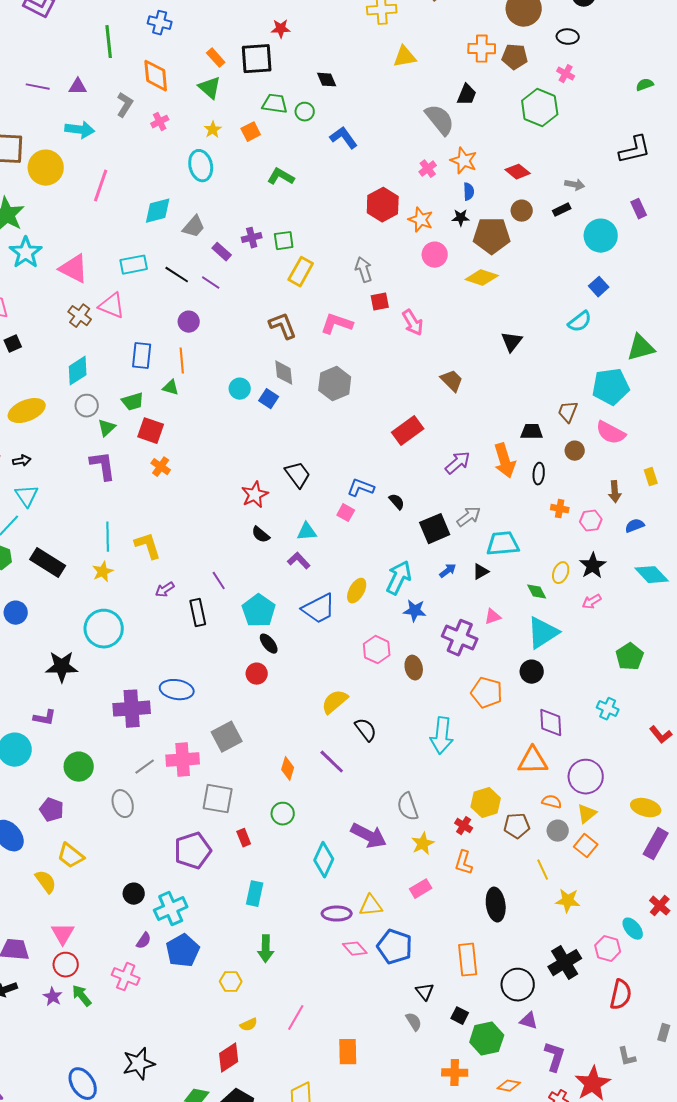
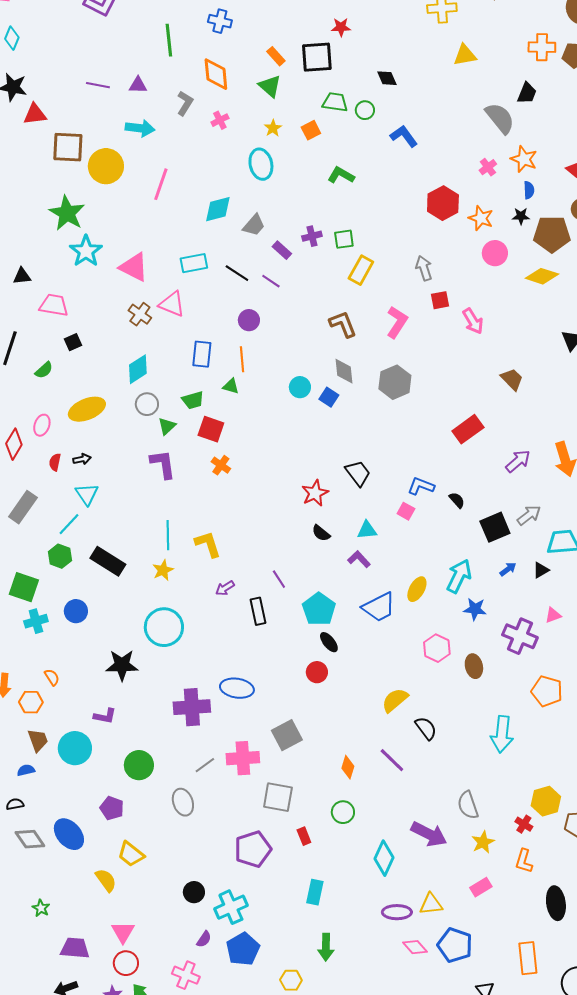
pink L-shape: (337, 324) -> (397, 322), turned 104

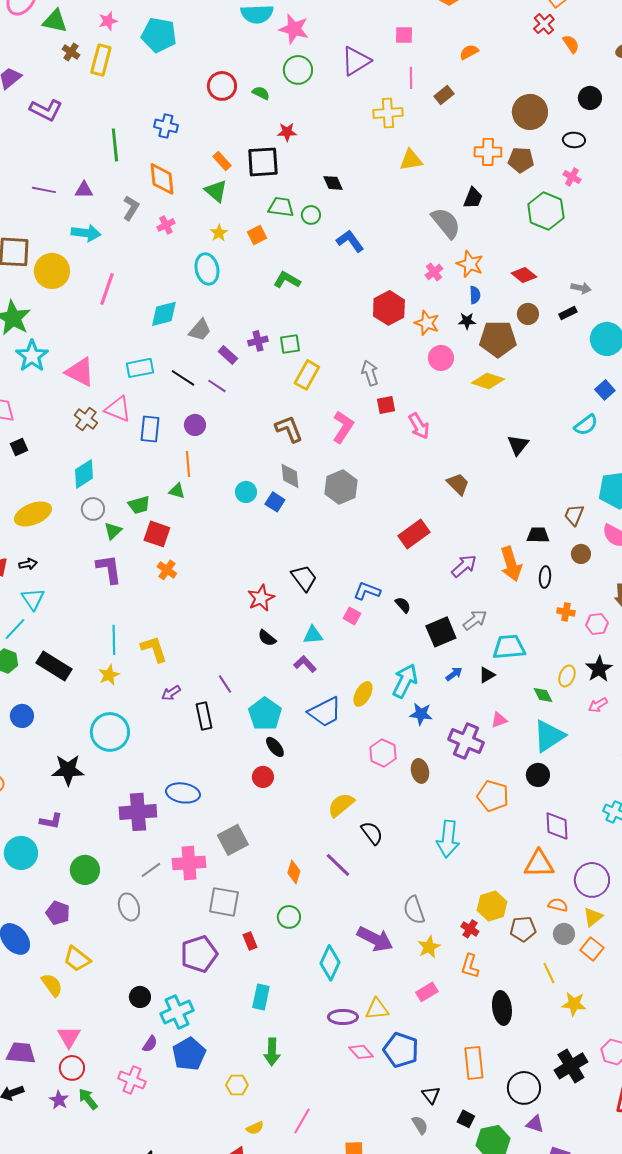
blue rectangle: (202, 354) -> (150, 429), moved

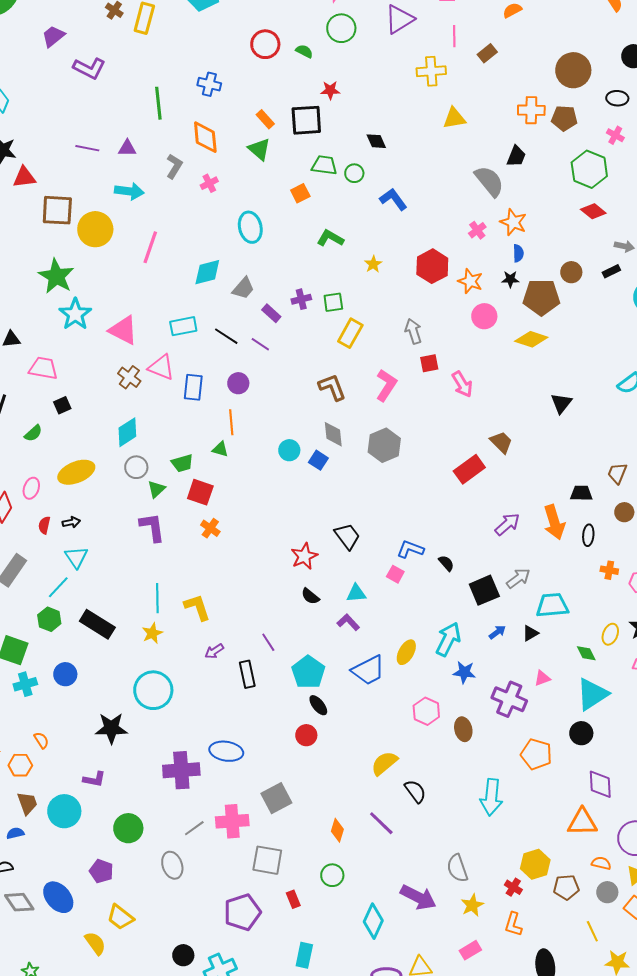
yellow star: (219, 233) -> (373, 264), moved
red diamond: (524, 275) -> (593, 211), moved
red rectangle: (414, 534) -> (469, 469), moved

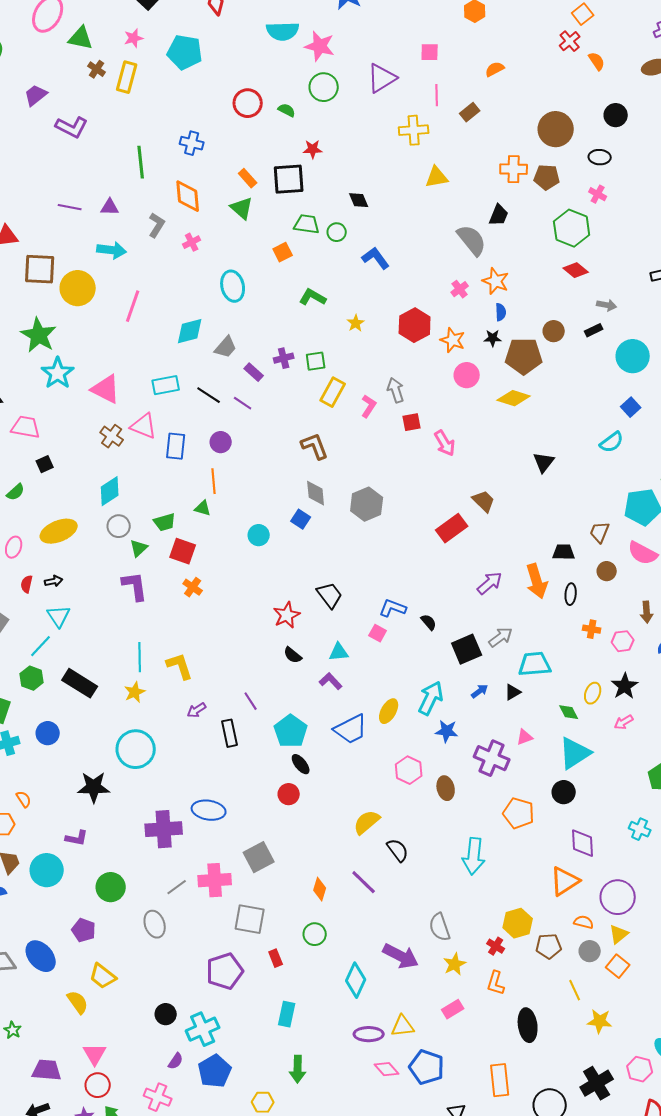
pink L-shape: (386, 385) -> (369, 406), moved, size x0.7
cyan circle: (289, 450) -> (259, 535), moved
orange triangle: (582, 822) -> (565, 881), turned -32

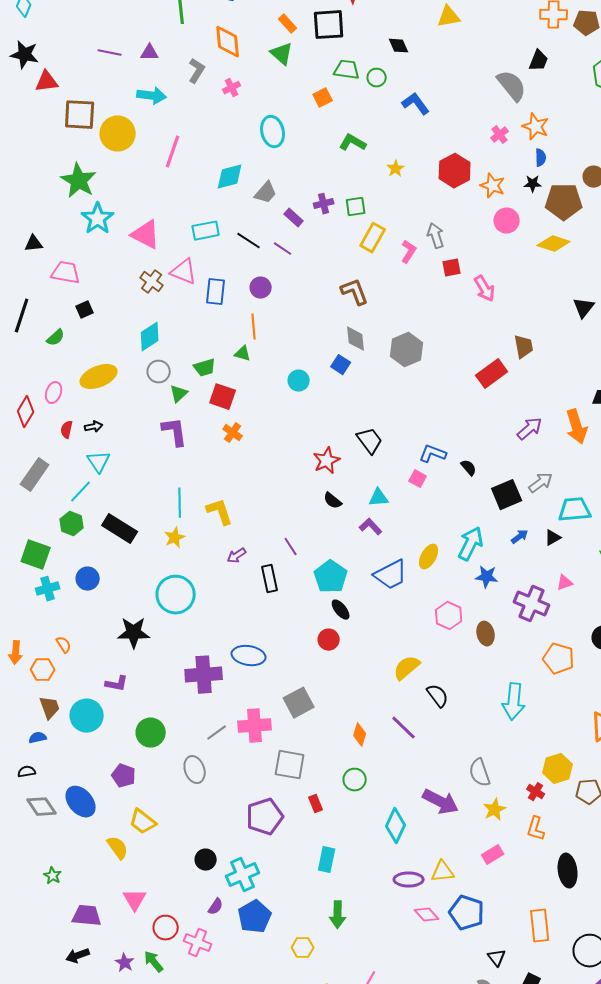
yellow triangle: (437, 177) -> (449, 17), moved
brown trapezoid: (484, 501) -> (524, 347), turned 35
red circle: (98, 1085) -> (166, 928), moved

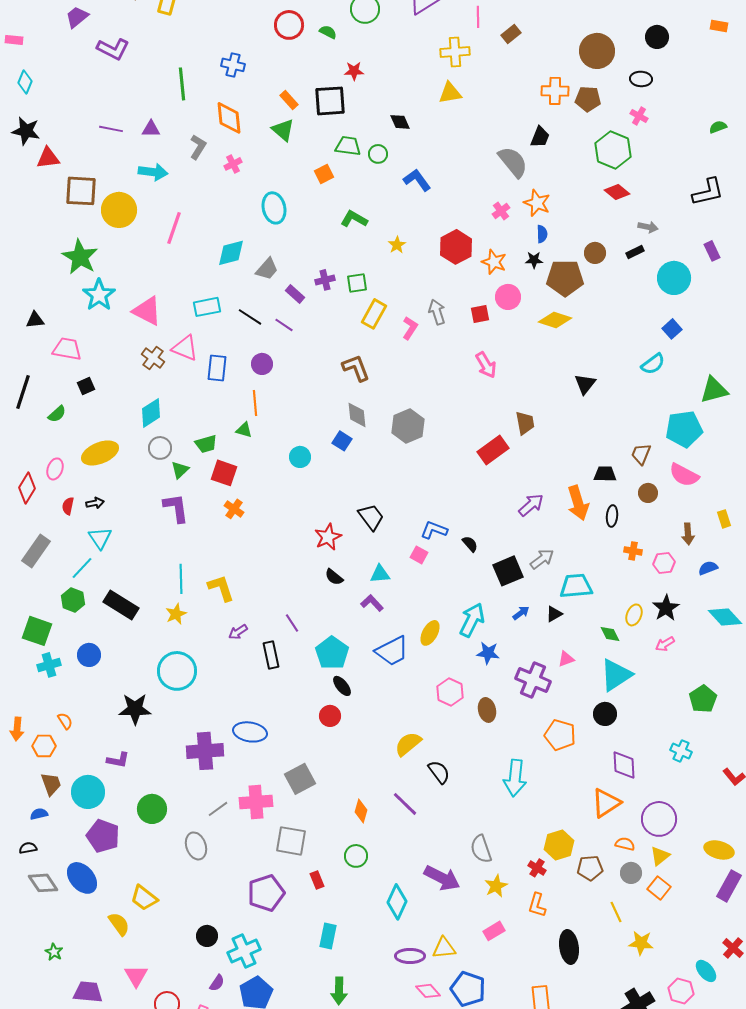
red square: (452, 268) -> (480, 314), moved
purple pentagon: (124, 776) -> (103, 836), moved, size x1.4

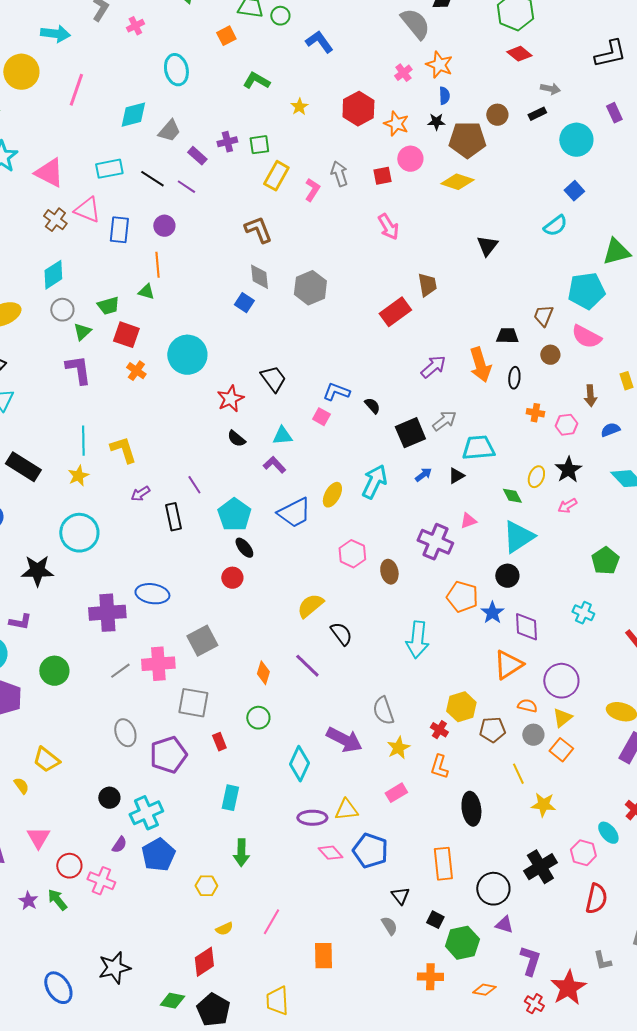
cyan circle: (300, 457) -> (187, 355), moved, size x1.8
blue star: (488, 653) -> (492, 613), moved, turned 30
gray ellipse: (196, 846) -> (125, 733), moved
yellow semicircle: (119, 924) -> (21, 786), size x0.7

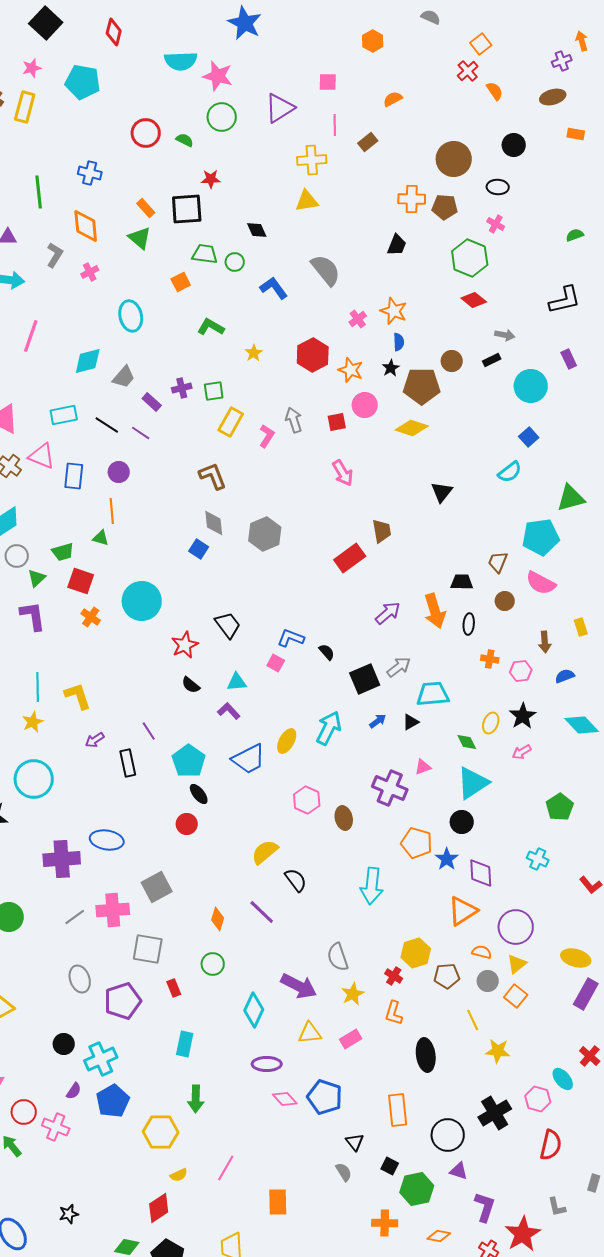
gray semicircle: (415, 24) -> (326, 270), moved
black star: (436, 122) -> (391, 368), turned -30
yellow triangle: (346, 810) -> (310, 1033), moved
yellow hexagon: (206, 886) -> (161, 1132), size x1.6
black star: (114, 968) -> (69, 1214), size x0.6

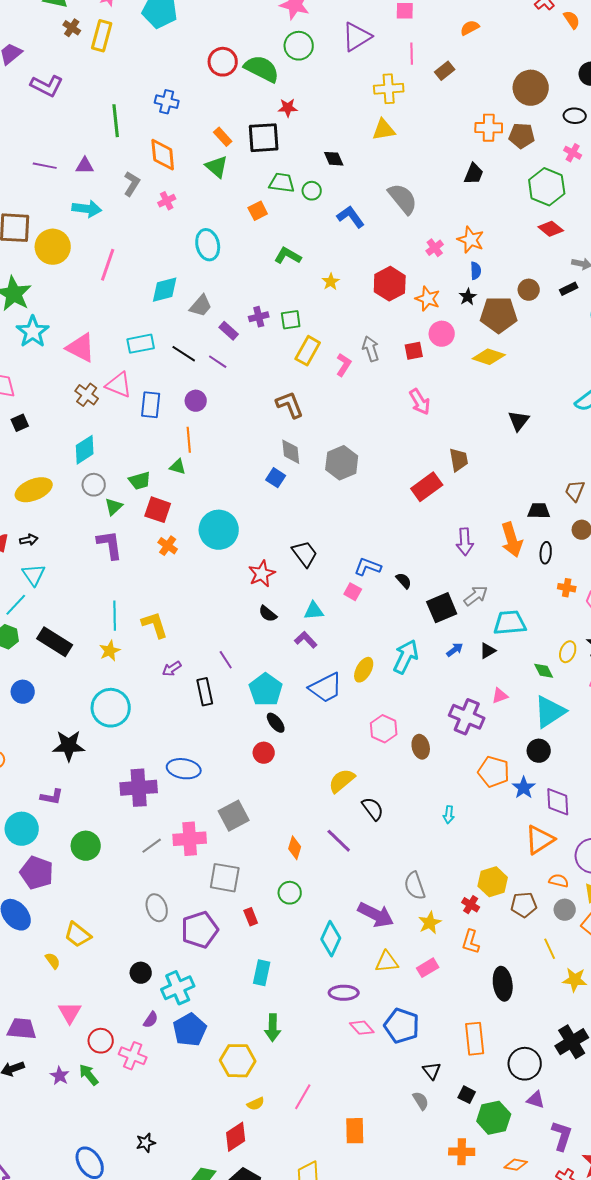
green semicircle: (185, 140) -> (262, 69), size x2.0
purple arrow: (388, 613) -> (465, 542), turned 128
cyan arrow: (372, 886) -> (449, 815), size x0.5

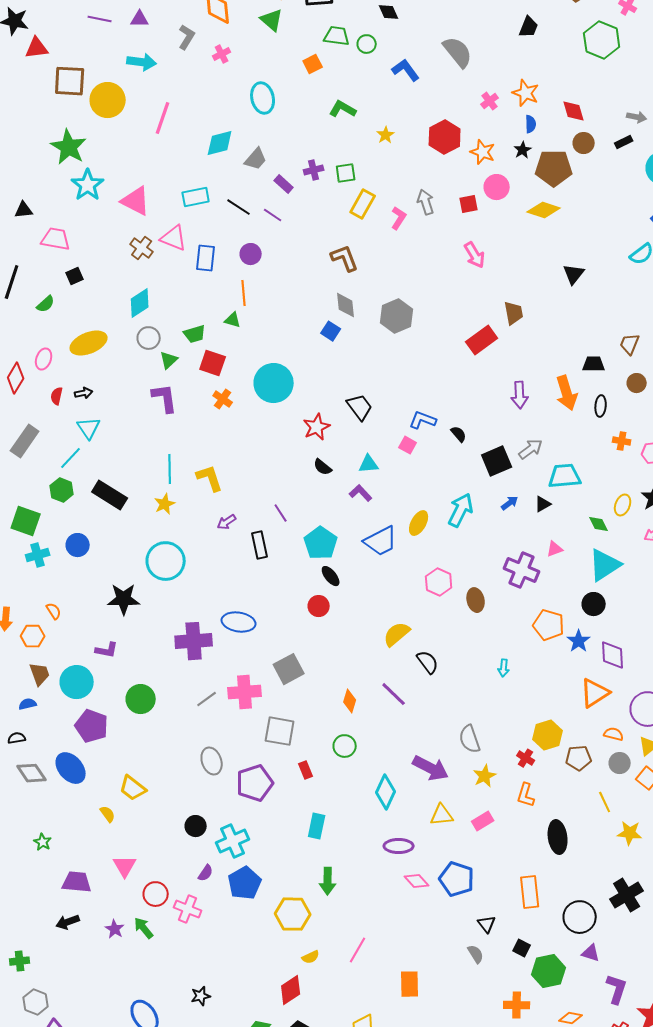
red diamond: (551, 229) -> (574, 111), moved, turned 35

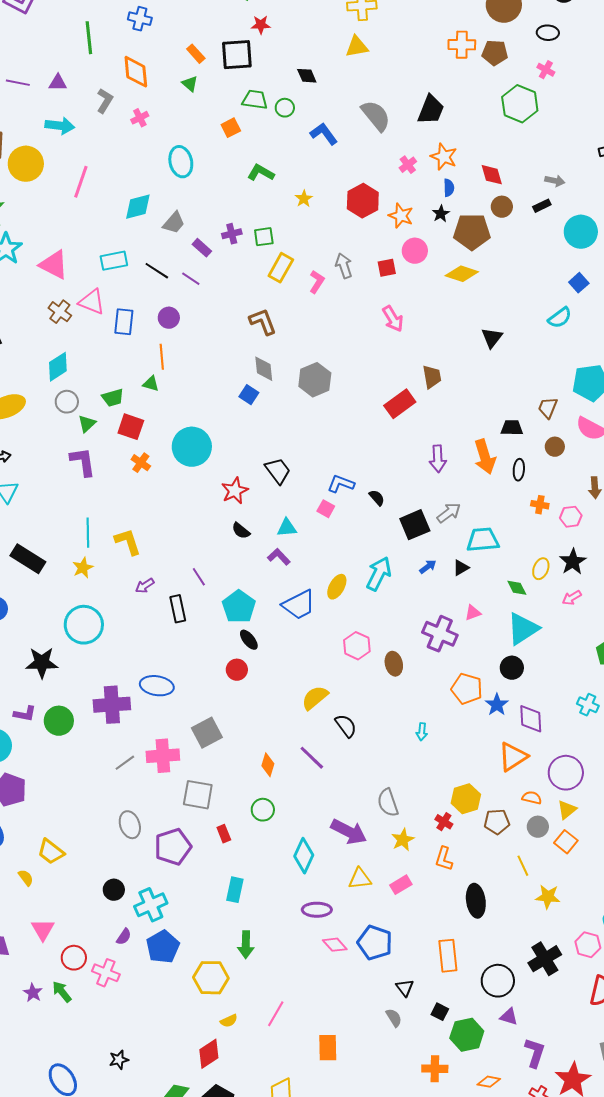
green triangle: (272, 20) -> (190, 84), size x0.7
black trapezoid: (529, 27) -> (431, 110), moved, size x1.4
green circle: (141, 699) -> (59, 721), moved

